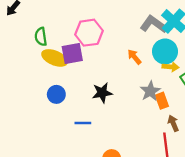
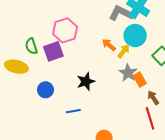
green semicircle: (41, 37) -> (31, 46), moved
yellow ellipse: (55, 58) -> (16, 67), moved
yellow arrow: (171, 67) -> (124, 51), moved, turned -48

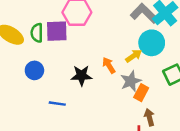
orange arrow: (109, 45) -> (109, 65), moved
green semicircle: (31, 46) -> (37, 33), moved
orange rectangle: (140, 80) -> (141, 93), turned 40

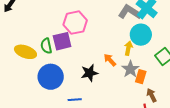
yellow arrow: (134, 56) -> (128, 48), turned -32
blue circle: (34, 70) -> (51, 77), size x1.6

